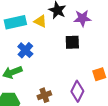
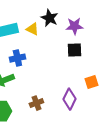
black square: (72, 42) -> (74, 50), moved
blue cross: (25, 50) -> (17, 58), turned 35

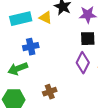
purple diamond: (69, 99) -> (83, 63), moved

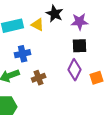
brown cross: (50, 92) -> (39, 78), moved

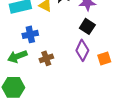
black square: (80, 46) -> (87, 26), turned 35

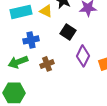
black square: (87, 26) -> (68, 32), moved

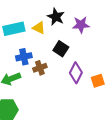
brown cross: (47, 64) -> (40, 68), moved

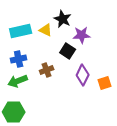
purple star: (81, 25) -> (82, 35), moved
blue cross: (24, 57) -> (19, 59), moved

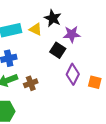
brown cross: (47, 70) -> (31, 83), moved
orange square: (105, 83) -> (95, 82), turned 32

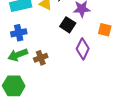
orange square: (95, 82) -> (105, 30), moved

